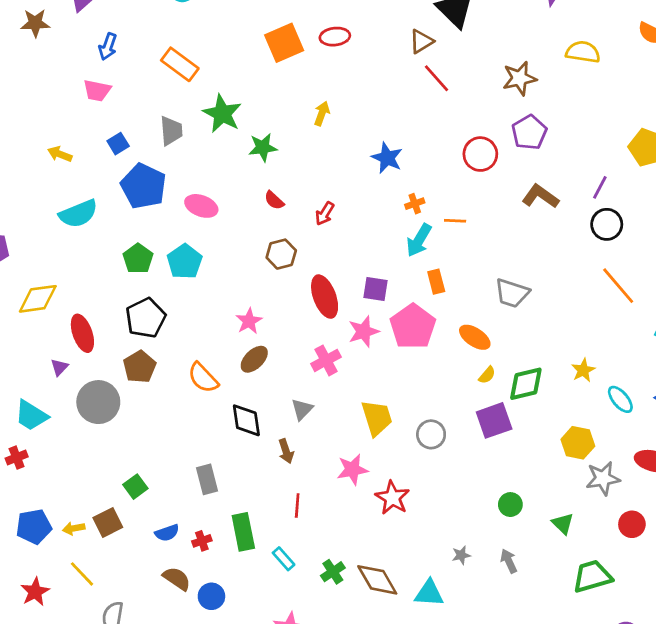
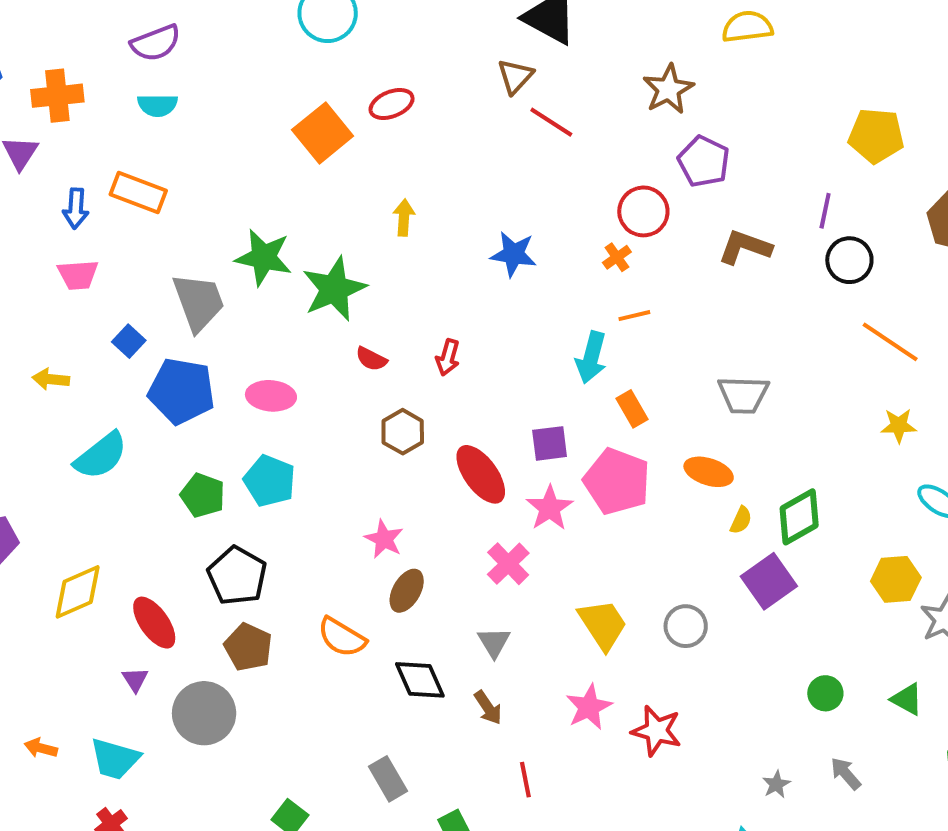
orange rectangle: (180, 64) -> (138, 193), moved
gray trapezoid: (171, 131) -> (199, 302), size x1.4
green star: (263, 147) -> (334, 289), size x1.5
orange cross: (415, 204) -> (617, 257), moved
yellow star: (583, 370) -> (899, 426), moved, turned -30

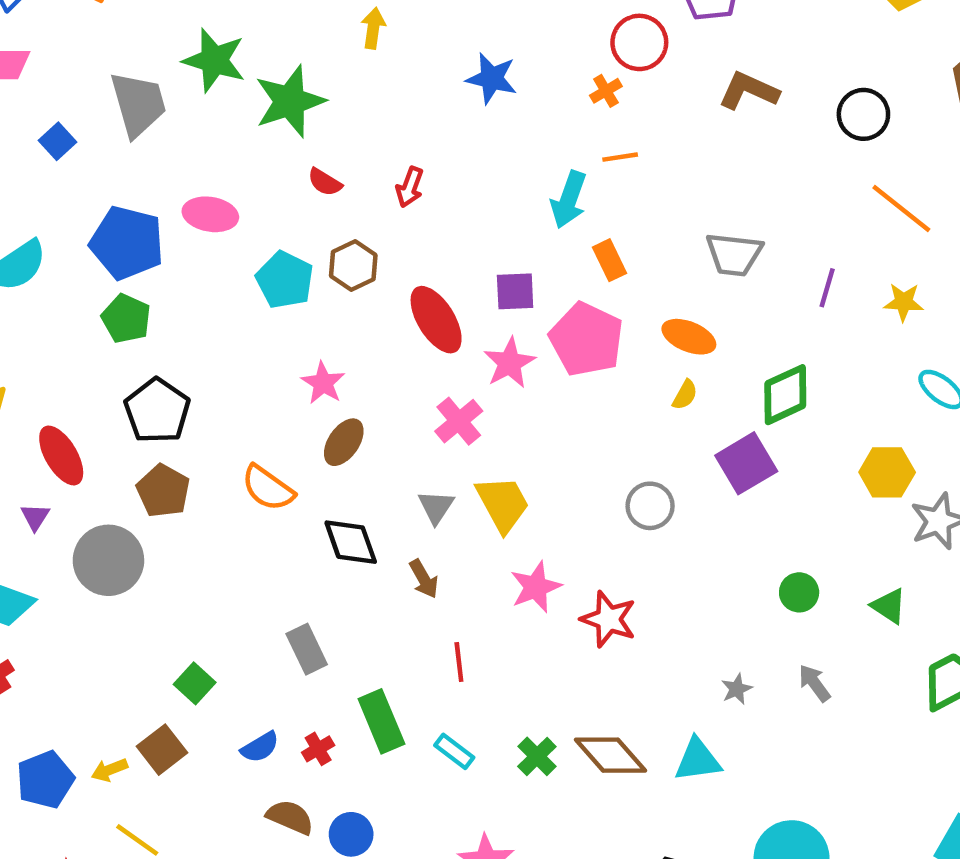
purple line: (825, 211) -> (827, 288), moved
blue pentagon: (182, 391) -> (127, 243), moved
cyan pentagon: (270, 481) -> (285, 280), moved
yellow semicircle: (741, 520) -> (685, 395), moved
yellow trapezoid: (603, 624) -> (503, 504), moved

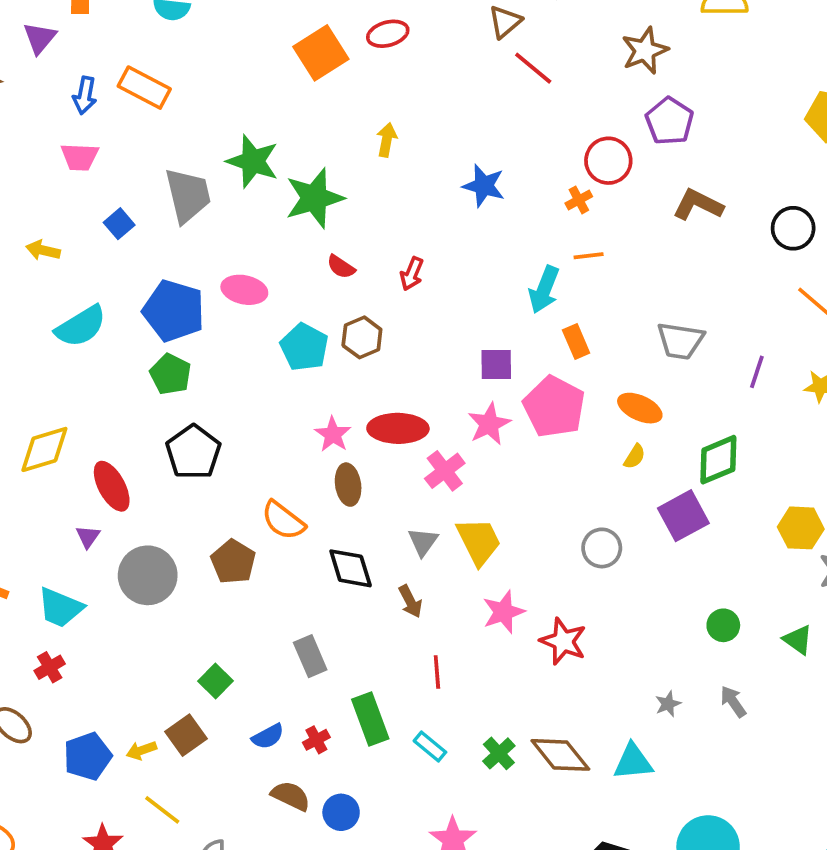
red ellipse: (436, 320) -> (398, 428), moved, turned -60
brown ellipse: (344, 442) -> (348, 485), turned -45
brown pentagon: (163, 491) -> (233, 562), moved

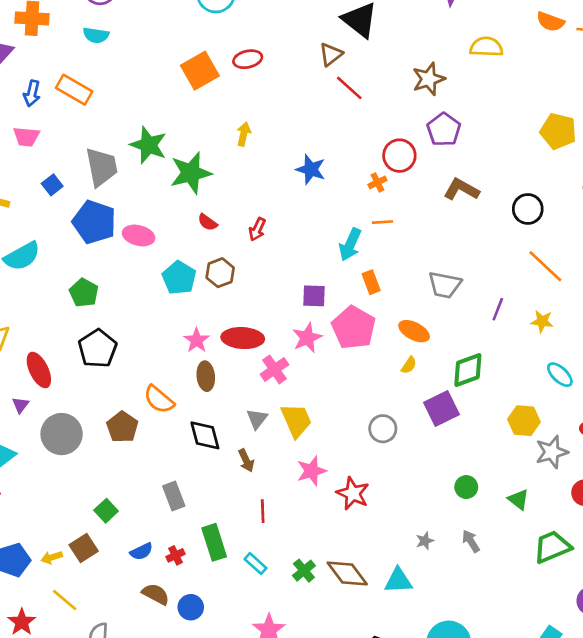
blue pentagon: (174, 311) -> (94, 222), moved

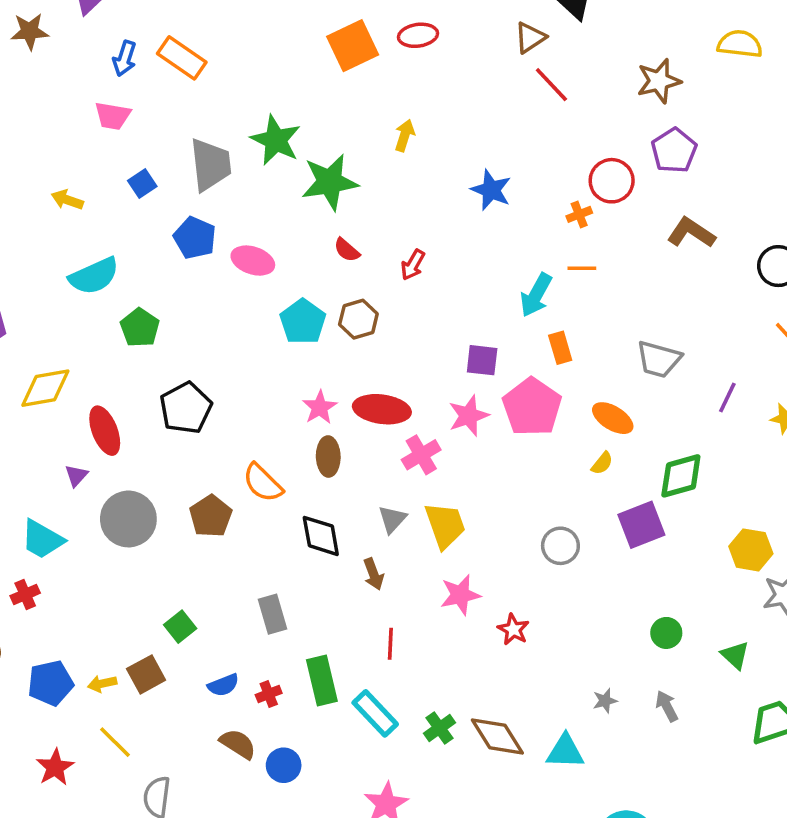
blue pentagon: (94, 222) -> (195, 238), size x0.7
green pentagon: (84, 293) -> (140, 328), moved
red star: (353, 493) -> (513, 630), size x0.7
cyan rectangle: (256, 564) -> (375, 713), size x1.5

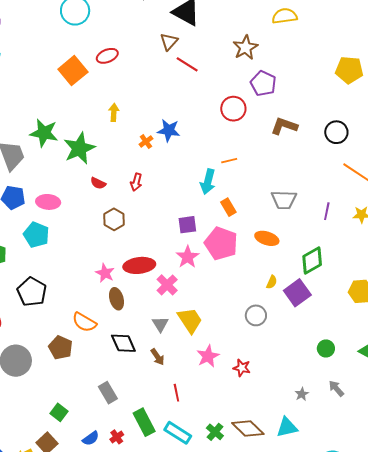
orange cross: (579, 214) -> (146, 141), moved
cyan pentagon: (303, 322) -> (36, 235), moved
yellow semicircle: (602, 463) -> (272, 282), moved

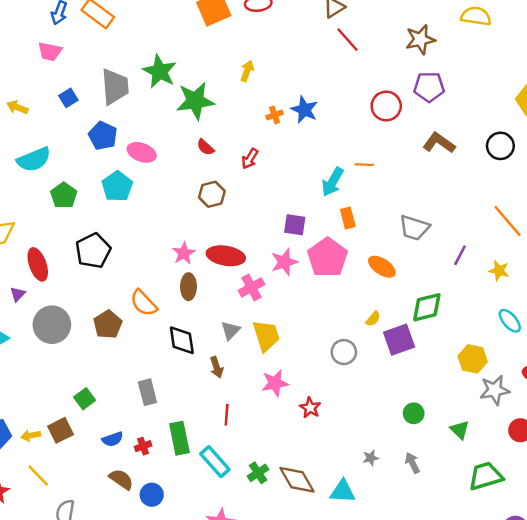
purple pentagon: (263, 83) -> (429, 87), turned 30
black circle: (336, 132) -> (500, 146), moved

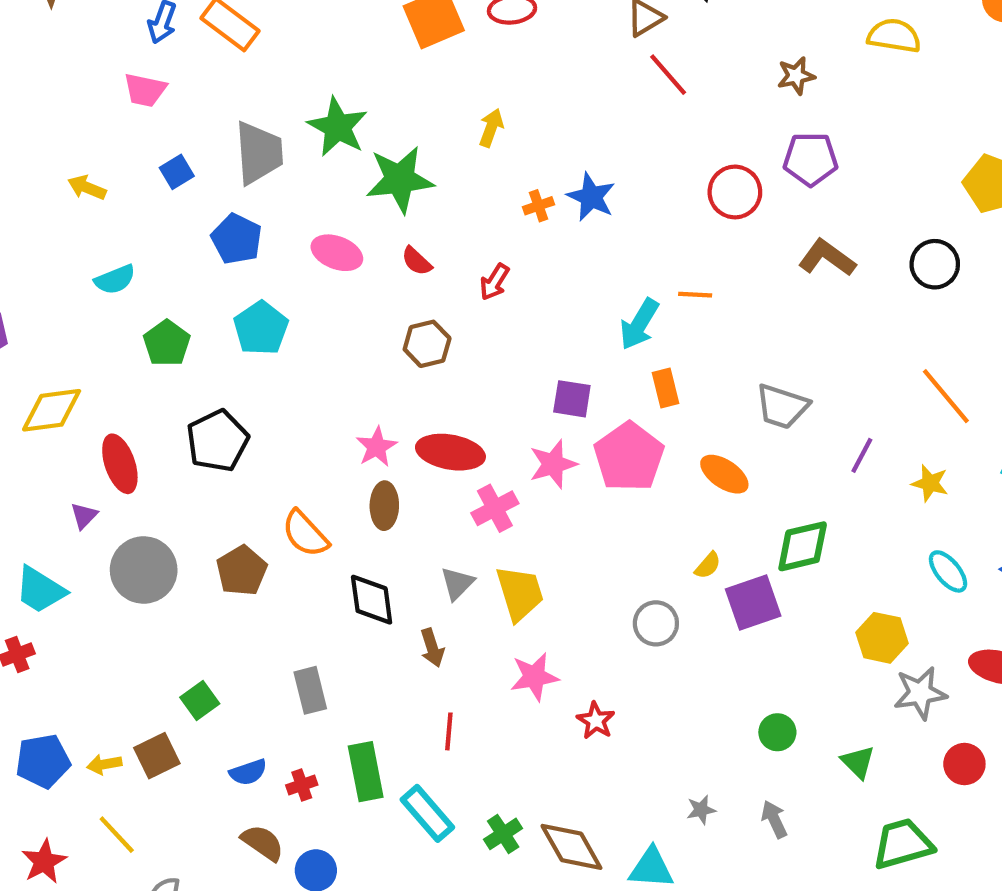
brown star: (420, 39) -> (796, 76), size x0.7
pink ellipse: (142, 152) -> (337, 253), moved
cyan semicircle: (34, 159) -> (115, 279), size x0.7

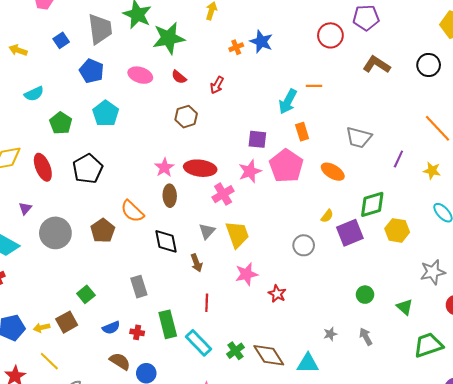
red ellipse: (120, 464) -> (43, 167), moved
yellow hexagon: (882, 638) -> (397, 230), moved
red cross: (302, 785) -> (137, 332), turned 32

